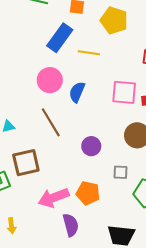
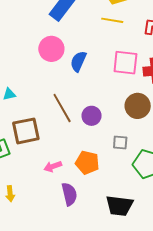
yellow line: (89, 53) -> (112, 20), moved
brown line: (51, 122) -> (62, 108), moved
pink arrow: (54, 198) -> (53, 166), size x0.6

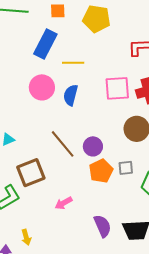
yellow line: (112, 20) -> (73, 63), moved
orange pentagon: (87, 163) -> (101, 171), moved, turned -30
purple semicircle: (69, 194) -> (102, 226), moved

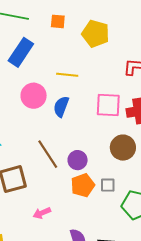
blue rectangle: (45, 44) -> (21, 52), moved

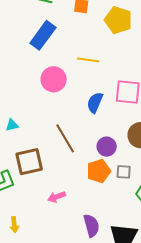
blue semicircle: (61, 107) -> (95, 103), moved
purple circle: (78, 160) -> (107, 147), moved

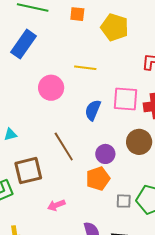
blue rectangle: (43, 35) -> (24, 44), moved
gray square: (124, 172) -> (124, 201), moved

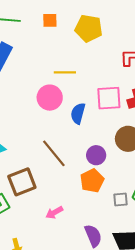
pink circle: (51, 88) -> (50, 98), moved

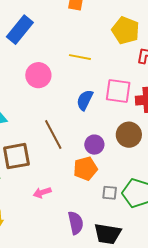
yellow pentagon: (89, 28) -> (126, 30), moved
pink circle: (50, 98) -> (38, 75), moved

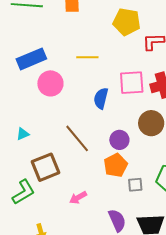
blue rectangle: (20, 30) -> (31, 59), moved, turned 40
gray square: (110, 193) -> (135, 185), moved

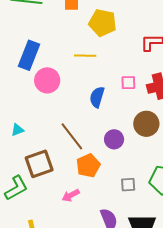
yellow pentagon: (127, 22) -> (103, 23), moved
blue rectangle: (31, 59) -> (29, 55), turned -48
pink square: (132, 83) -> (128, 83), size x0.6
orange pentagon: (116, 165) -> (88, 166), moved

